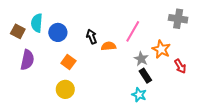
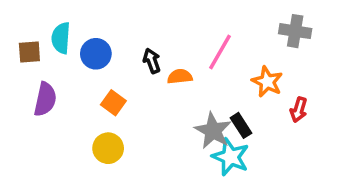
brown square: (18, 31) -> (29, 52), turned -32
gray star: (141, 59) -> (213, 131), moved, size x1.5
red arrow: (180, 66) -> (299, 110), turned 48
cyan star: (139, 95) -> (230, 157), size x1.5

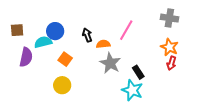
cyan semicircle: (61, 38) -> (43, 42), moved, turned 72
orange star: (267, 82) -> (169, 47), moved
gray star: (213, 131) -> (110, 63), moved

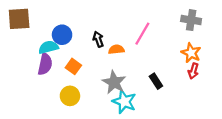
brown square: (17, 30) -> (19, 19), moved, size x1.5
purple semicircle: (26, 57) -> (45, 64), moved
gray star: (110, 63) -> (114, 82), moved
cyan star: (132, 90) -> (124, 102), moved

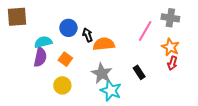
pink line: (142, 34) -> (145, 31), moved
blue circle: (62, 35) -> (68, 28), moved
orange semicircle: (116, 49) -> (104, 44), size x1.5

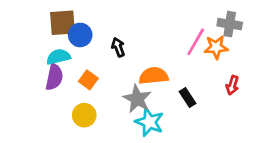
brown square: (17, 17) -> (62, 23), moved
blue circle: (68, 28) -> (80, 35), moved
orange semicircle: (104, 44) -> (154, 76), moved
orange star: (170, 47) -> (216, 47), moved, turned -30

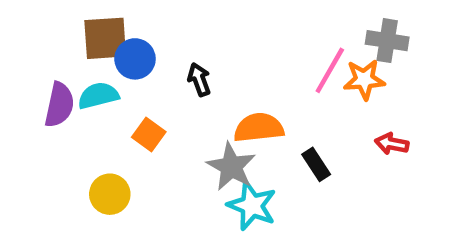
purple semicircle: (54, 77) -> (59, 105), moved
red arrow: (232, 85) -> (392, 144), turned 84
yellow circle: (84, 115) -> (110, 194), moved

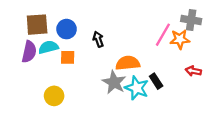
brown square: (105, 38) -> (37, 25), moved
orange square: (149, 135) -> (68, 57), moved, turned -35
cyan star: (252, 206) -> (137, 88), moved

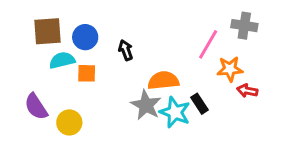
orange star: (180, 39) -> (230, 69), moved
purple semicircle: (29, 52) -> (36, 107), moved, turned 135

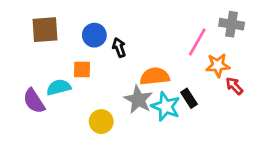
blue circle: (85, 37) -> (94, 35), moved
cyan semicircle: (62, 60) -> (59, 87), moved
red arrow: (247, 91) -> (234, 86), turned 36
yellow circle: (69, 122) -> (101, 122), moved

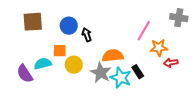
gray cross: (232, 24) -> (179, 18), moved
red arrow: (234, 86) -> (171, 63), turned -56
yellow circle: (101, 122) -> (74, 65), moved

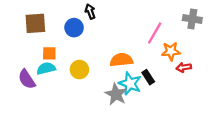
black arrow: (87, 35) -> (90, 11), moved
orange square: (60, 51) -> (49, 53), moved
gray star: (101, 73) -> (116, 94), moved

